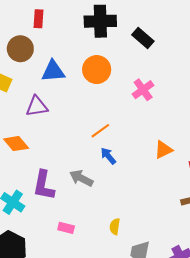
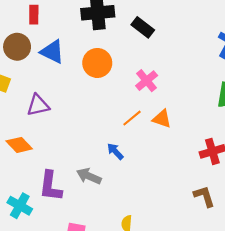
blue triangle: (53, 71) -> (52, 52), moved, turned 35
orange line: (100, 131) -> (132, 118), moved
orange triangle: (163, 150) -> (162, 119), moved, turned 48

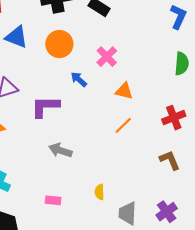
orange line: (132, 118) -> (123, 125), moved
blue arrow: (115, 151) -> (79, 79), moved
purple L-shape: (51, 186) -> (45, 107), moved, turned 88

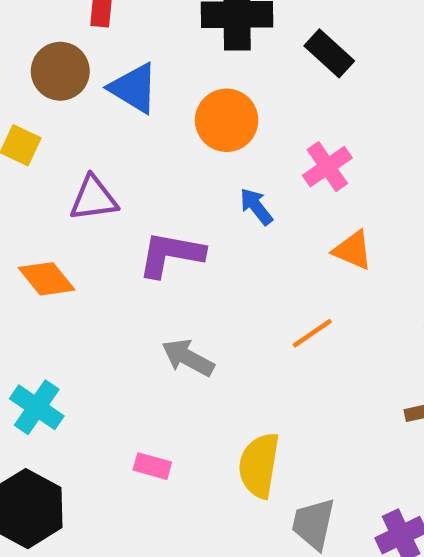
orange line: (123, 125) -> (312, 333), moved
yellow semicircle: (99, 192) -> (259, 465), size x1.8

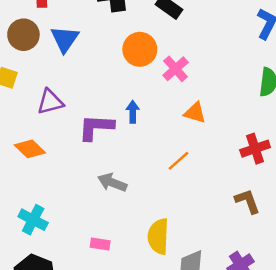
blue triangle: (134, 88) -> (65, 39), turned 40
orange circle: (227, 120) -> (140, 49), moved
blue arrow: (256, 206) -> (133, 112), moved, turned 45

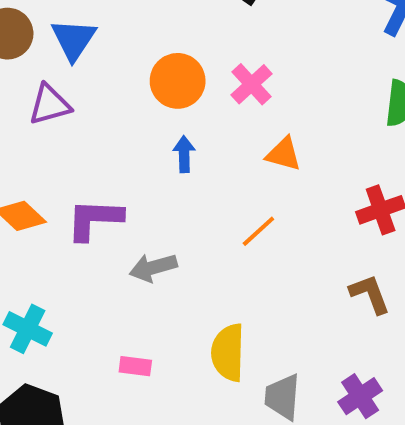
orange circle: (140, 49) -> (178, 81), moved
purple triangle: (50, 102) -> (50, 105), moved
purple L-shape: (96, 127) -> (94, 219), moved
gray arrow: (112, 182) -> (153, 268), turned -36

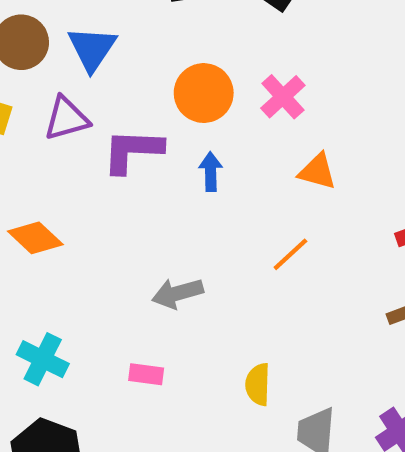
purple L-shape: (94, 219) -> (132, 151), moved
yellow semicircle: (228, 353) -> (258, 384), size x0.7
pink rectangle: (135, 366) -> (146, 374), moved

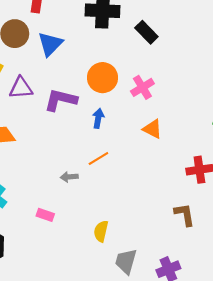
purple triangle: (66, 119) -> (21, 88), moved
orange line: (290, 254) -> (98, 158), moved
gray arrow: (177, 293) -> (69, 177), size x0.7

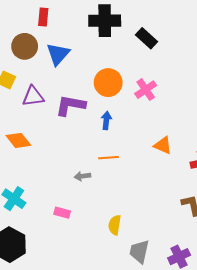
orange triangle: (153, 129) -> (163, 145), moved
orange line: (98, 158) -> (109, 158), turned 30

